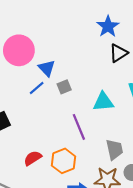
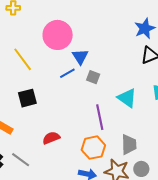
gray square: (64, 87) -> (93, 77), turned 32
cyan triangle: (103, 102) -> (127, 98), turned 30
orange hexagon: (64, 161) -> (93, 148), moved

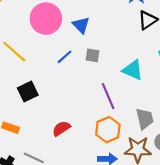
blue triangle: (80, 57) -> (81, 25), moved

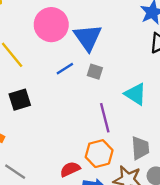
blue triangle: (81, 25) -> (88, 37), size x1.5
red semicircle: (61, 128) -> (70, 169), moved

